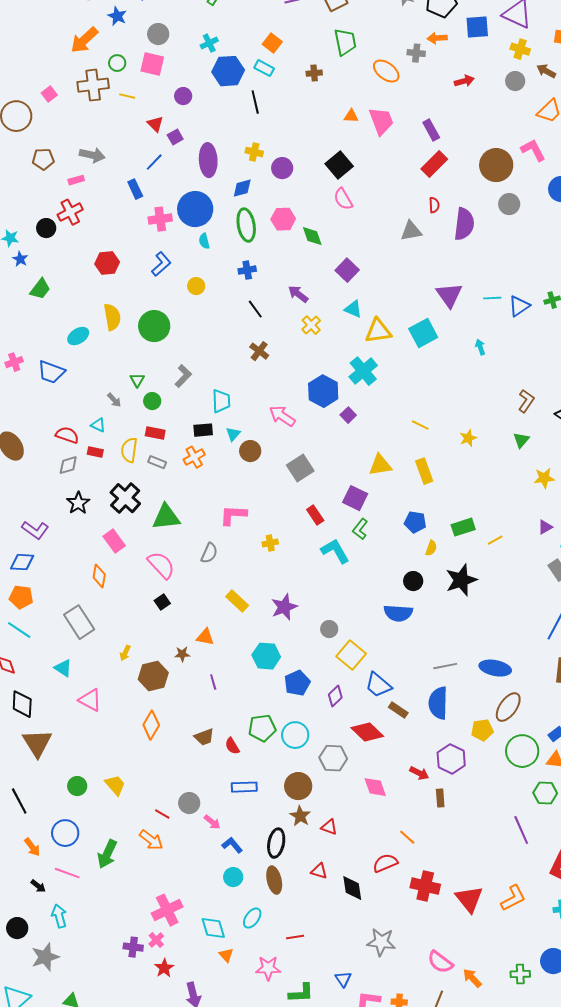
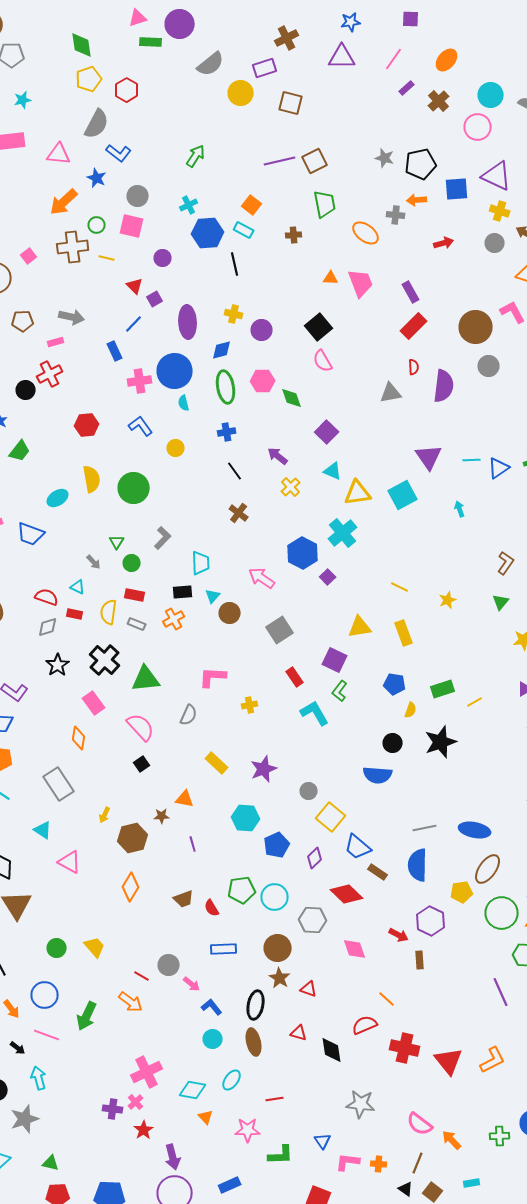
blue L-shape: (161, 264) -> (141, 426), turned -85
cyan diamond: (213, 928) -> (193, 1090), turned -64

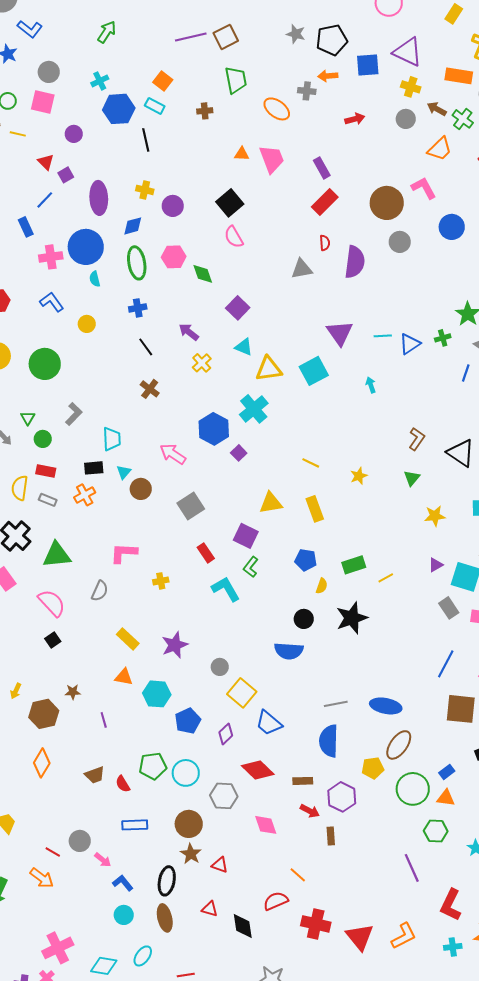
orange triangle: (185, 799) -> (124, 677), moved
brown rectangle: (378, 872) -> (303, 781), moved, turned -36

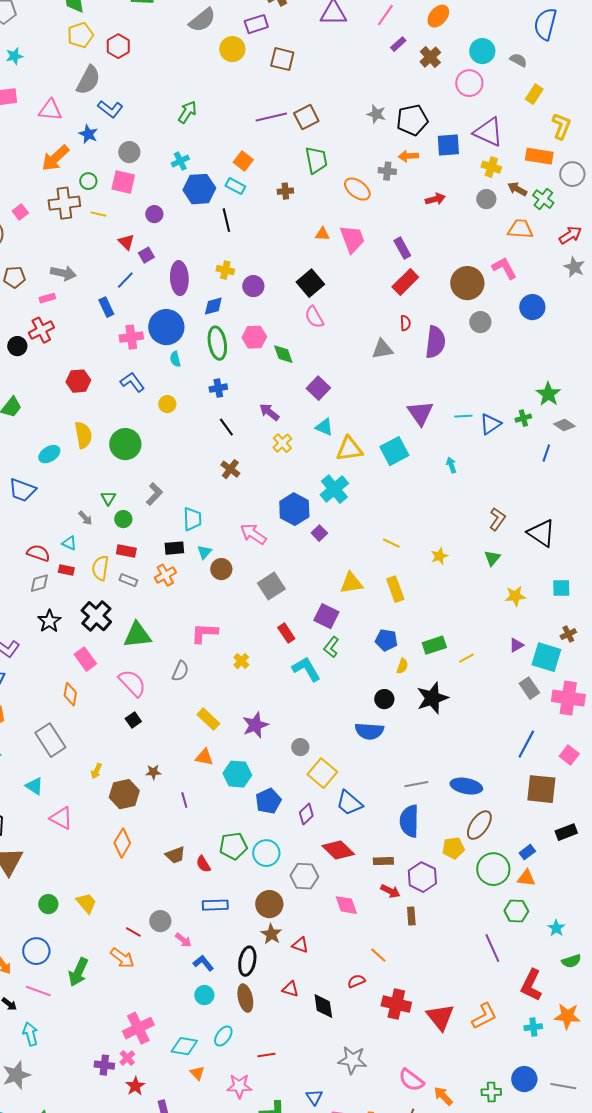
orange trapezoid: (440, 149) -> (520, 229), turned -132
yellow cross: (161, 581) -> (241, 661), turned -35
red semicircle: (276, 901) -> (356, 981), size x0.7

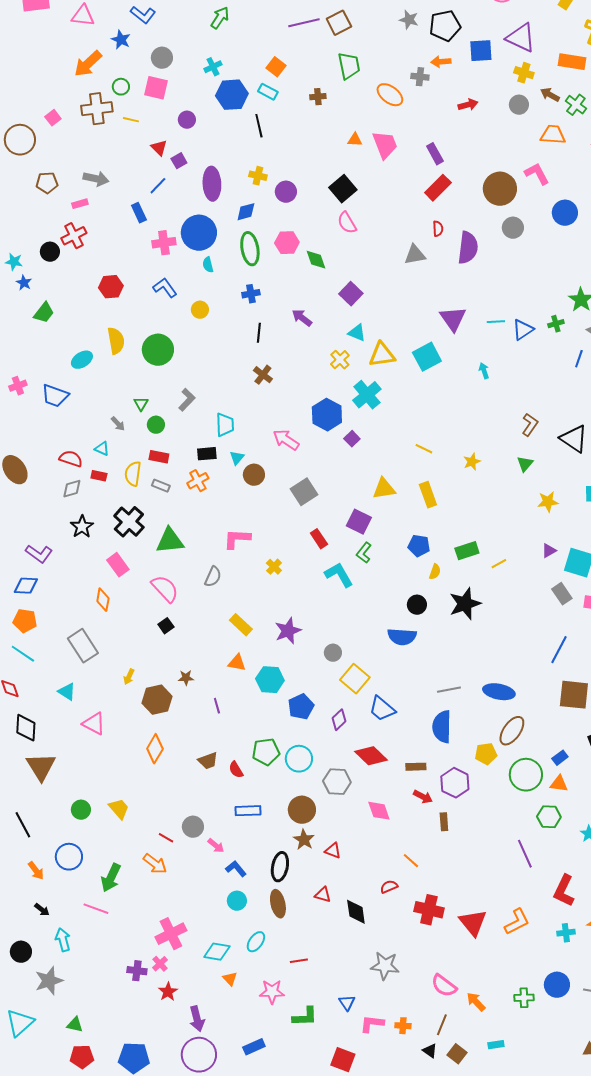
black line: (226, 427) -> (259, 333), turned 42
yellow cross: (282, 443) -> (340, 360), moved
pink line: (38, 991) -> (96, 909), moved

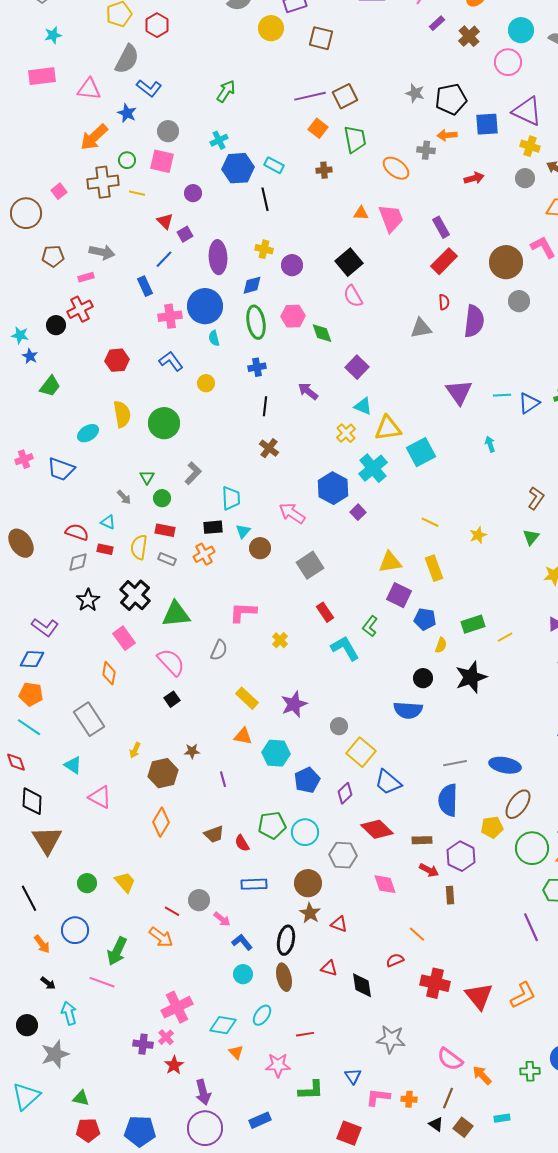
orange square: (276, 67) -> (318, 128), moved
cyan square: (427, 357) -> (421, 452), moved
purple square: (359, 522) -> (399, 595), moved

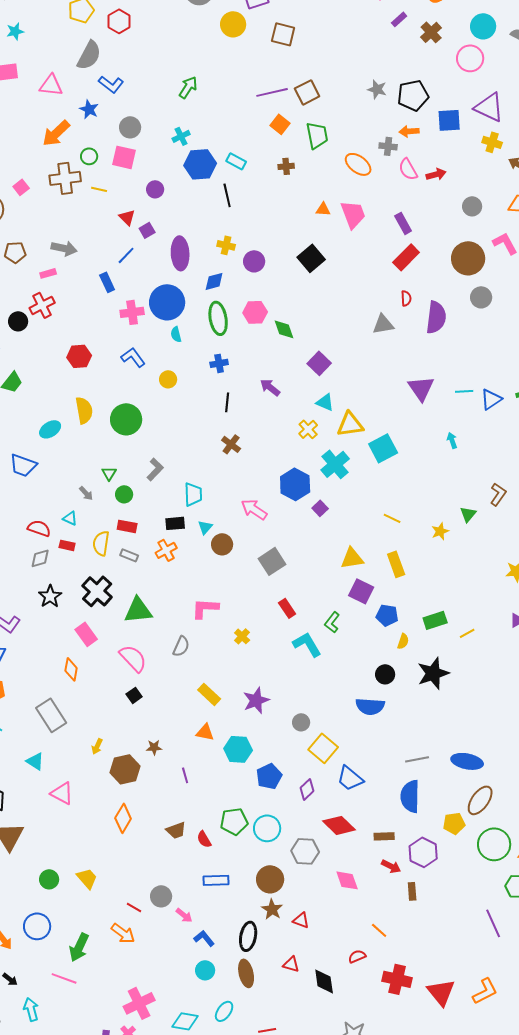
gray circle: (525, 178) -> (472, 206), moved
pink semicircle: (353, 296) -> (408, 169), moved
green triangle: (531, 537) -> (468, 514), moved

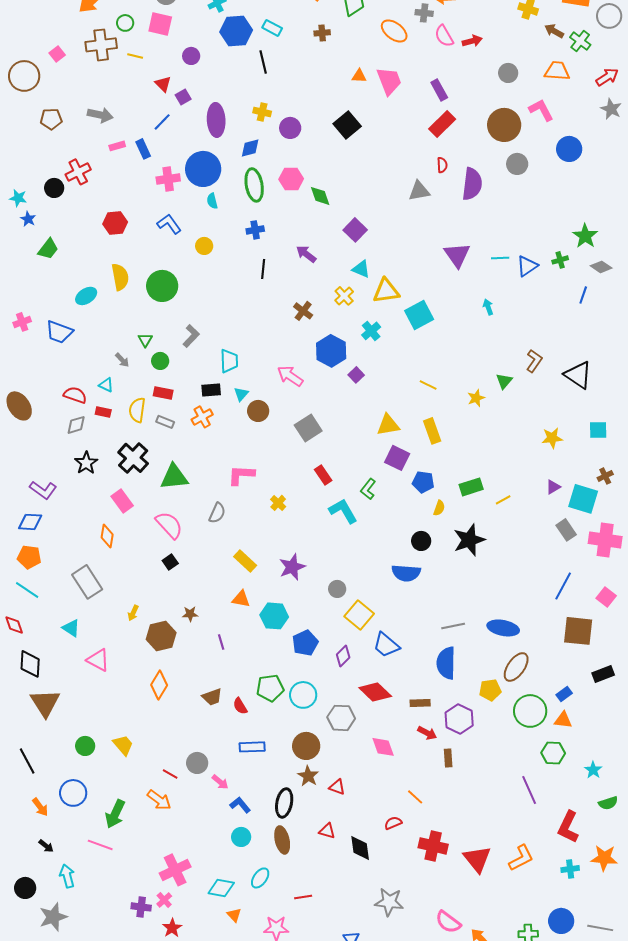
pink rectangle: (48, 273) -> (117, 146), moved
brown cross: (231, 444) -> (303, 311), moved
cyan cross: (335, 464) -> (371, 331), size x0.7

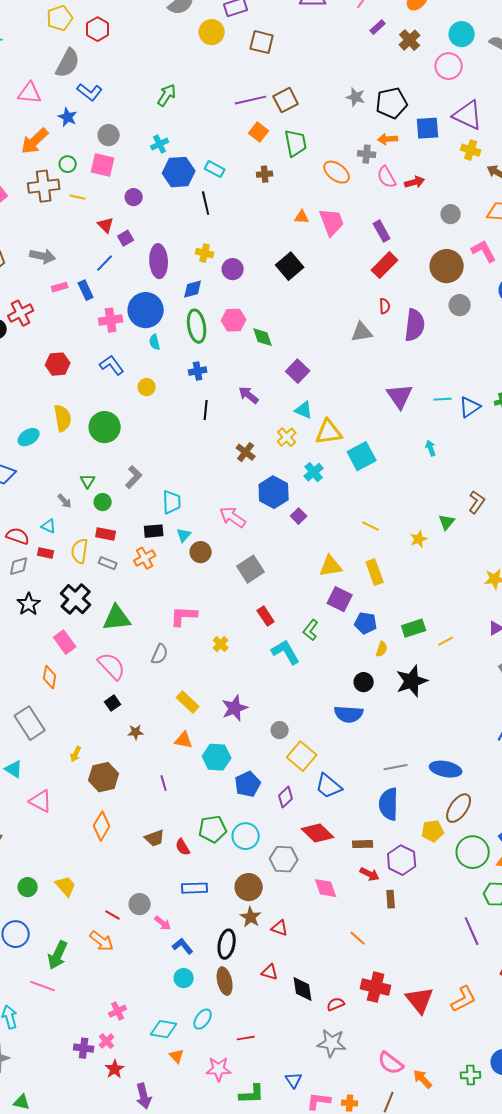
brown star: (190, 614) -> (136, 732), moved
red semicircle: (393, 823) -> (336, 1004), moved
pink cross: (175, 870) -> (118, 1011), size x0.6

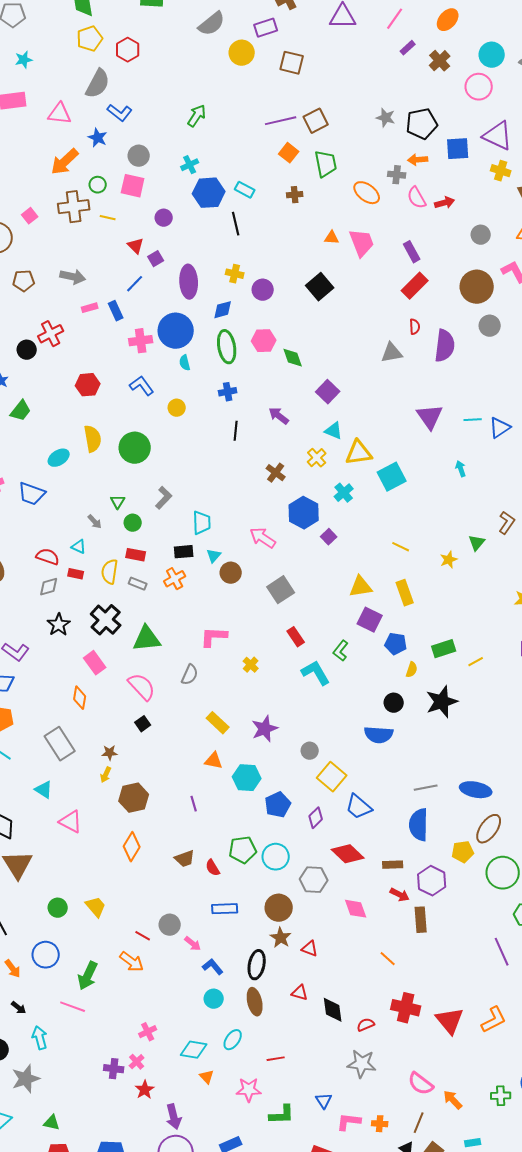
brown star: (136, 732) -> (110, 753), moved
brown rectangle: (391, 899) -> (421, 920), size x1.4

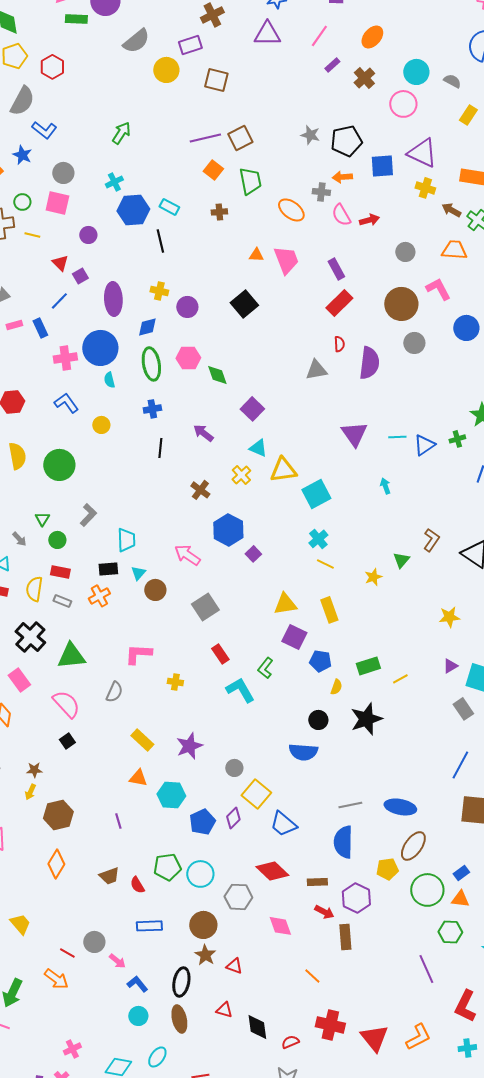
cyan cross: (344, 493) -> (318, 539), moved
yellow cross: (251, 665) -> (175, 682), turned -35
purple diamond: (316, 818) -> (233, 818), moved

